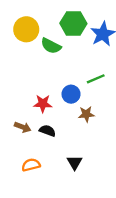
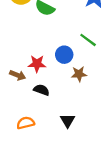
green line: (96, 79) -> (88, 40), turned 60
brown arrow: (23, 127) -> (18, 75), moved

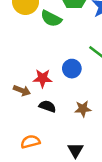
brown star: (79, 74) -> (83, 109), moved
black triangle: (68, 121) -> (75, 150), moved

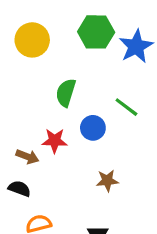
green semicircle: (51, 19) -> (66, 93), moved, turned 80
black semicircle: (47, 106) -> (19, 189), moved

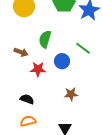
brown arrow: (27, 157) -> (21, 52), moved
black semicircle: (19, 189) -> (27, 99), moved

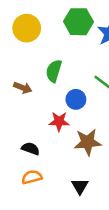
red star: (38, 69) -> (59, 121), moved
brown star: (71, 94) -> (88, 142), size x1.5

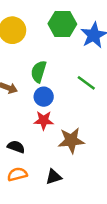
blue circle: (76, 99) -> (44, 97), moved
black triangle: (80, 186) -> (54, 177), moved, turned 42

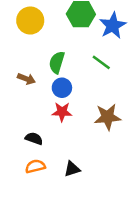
green line: (86, 83) -> (101, 62), moved
brown star: (71, 140) -> (108, 117), moved

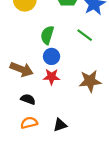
brown arrow: (26, 79) -> (22, 69), moved, size x1.5

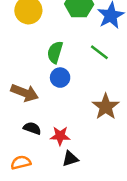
red star: (52, 77) -> (60, 136), moved
brown star: (90, 81) -> (106, 107), turned -30
orange semicircle: (29, 123) -> (21, 162), moved

